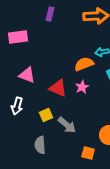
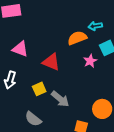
pink star: (82, 87) -> (90, 61), moved
gray semicircle: (40, 145) -> (33, 119), turned -48

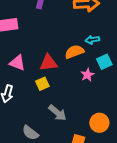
red triangle: (51, 62) -> (48, 63), moved, turned -30
yellow square: (39, 89) -> (42, 84), moved

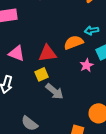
gray arrow: (57, 113) -> (55, 91), moved

